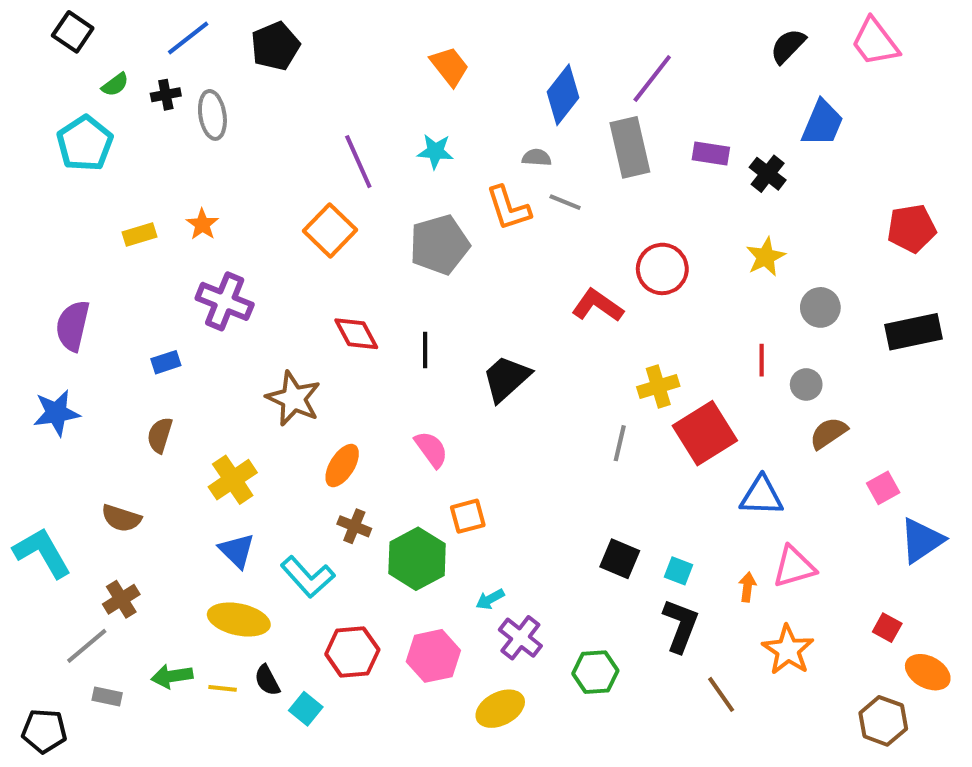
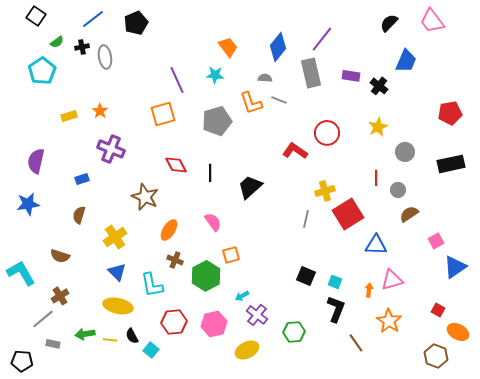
orange trapezoid: (450, 66) -> (228, 47), moved
orange square: (330, 230) -> (163, 114), turned 30
cyan L-shape: (308, 577) -> (152, 285), turned 32

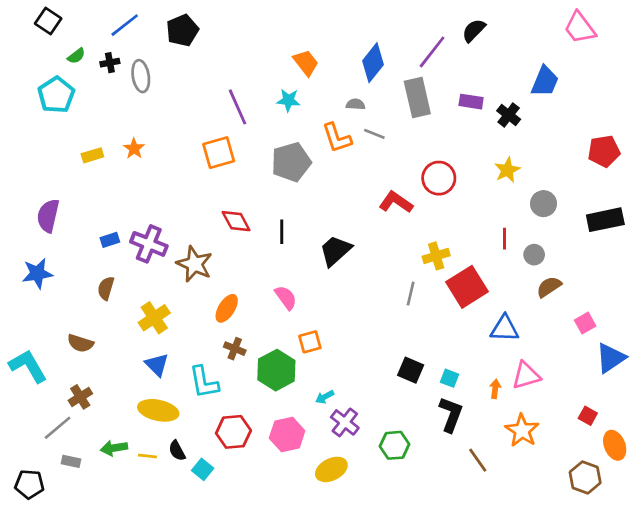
black semicircle: (389, 23) -> (474, 30), moved
purple cross: (111, 149) -> (149, 244), moved
orange ellipse: (458, 332) -> (615, 445), turned 40

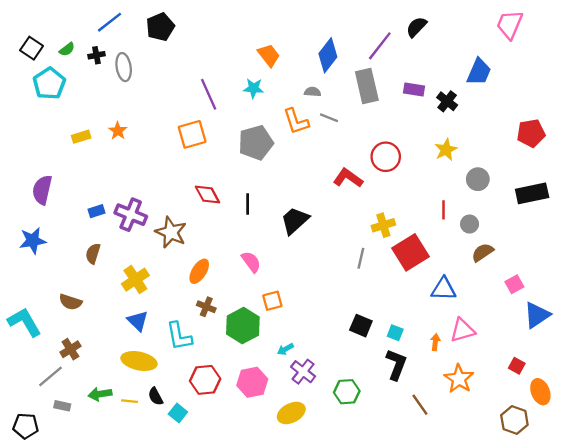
black square: (48, 21) -> (32, 48), moved
pink trapezoid: (580, 28) -> (510, 25), turned 60

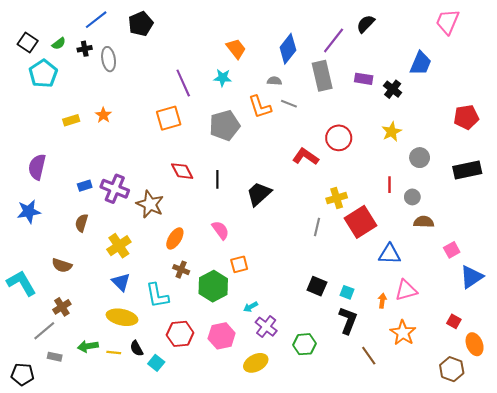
brown semicircle: (483, 252) -> (424, 222), turned 36

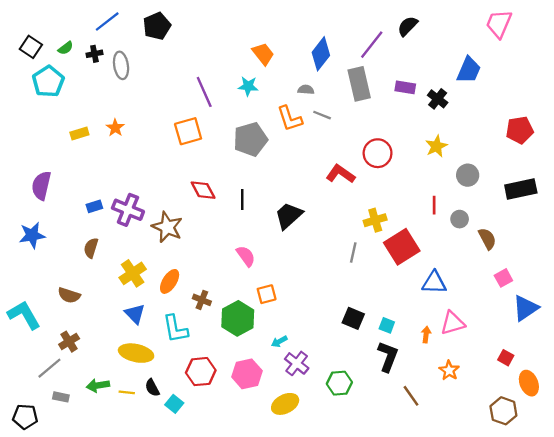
brown semicircle: (424, 222) -> (487, 239), moved, turned 60
orange ellipse: (175, 238) -> (170, 281), moved
orange star: (403, 333) -> (449, 370), size x0.7

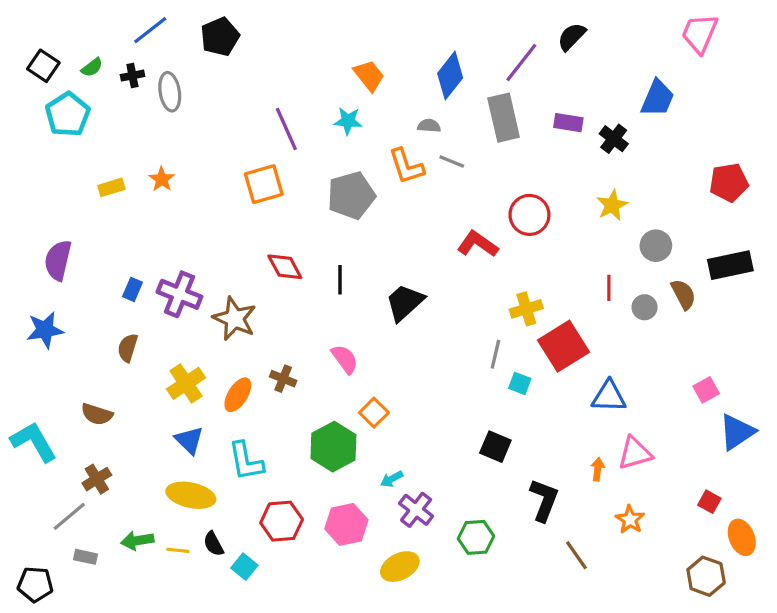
blue rectangle: (94, 206) -> (132, 289), turned -49
brown semicircle: (487, 239) -> (683, 294), moved
orange square: (267, 294) -> (374, 413), turned -30
brown cross: (202, 300) -> (283, 379), moved
cyan square: (387, 325) -> (520, 383), moved

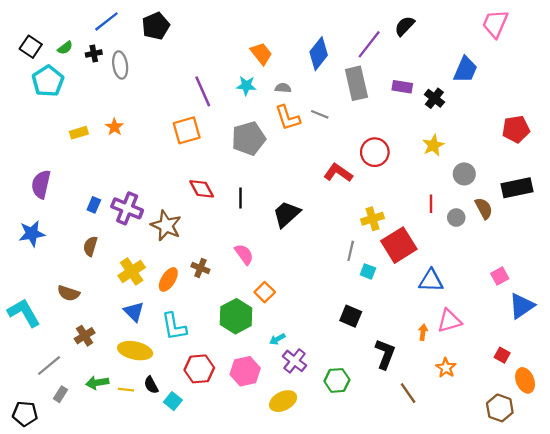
gray semicircle: (429, 126) -> (283, 88), moved
brown cross: (97, 479) -> (85, 336), moved
gray rectangle: (85, 557) -> (61, 394), turned -70

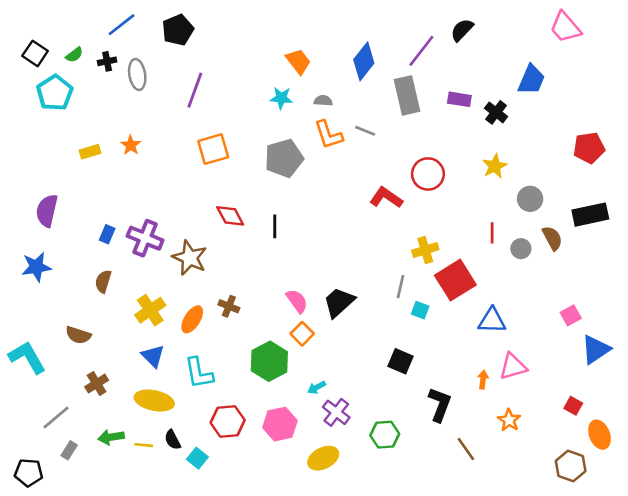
pink trapezoid: (495, 24) -> (565, 27), turned -64
purple line: (203, 91) -> (195, 90), moved, turned 44
black trapezoid: (286, 214) -> (339, 302), moved
pink semicircle: (244, 254) -> (297, 301), moved

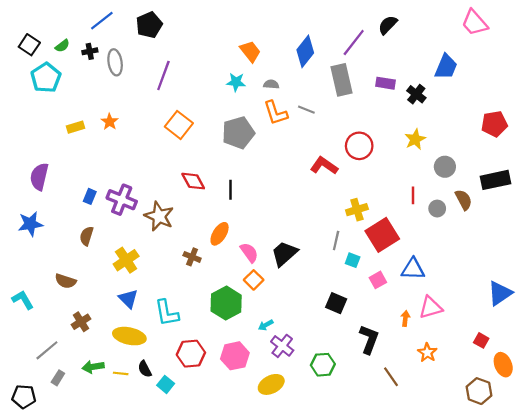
orange square: (213, 149) -> (179, 125), turned -36
pink square: (571, 315) -> (378, 280), moved
orange ellipse: (192, 319) -> (220, 234), moved
cyan L-shape: (27, 357) -> (23, 300), size x0.7

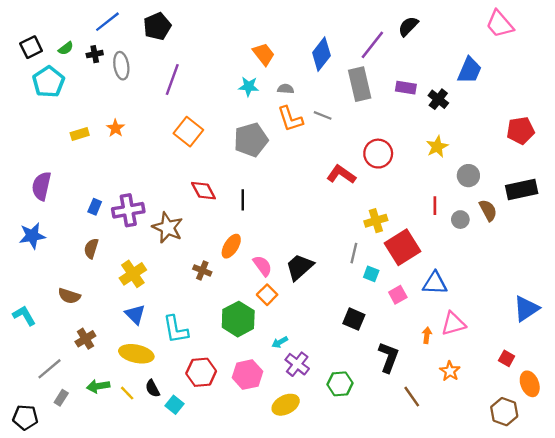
black square: (29, 45) -> (31, 47), turned 30
purple cross: (122, 200) -> (128, 210), turned -32
yellow line: (121, 373) -> (127, 393), turned 40

